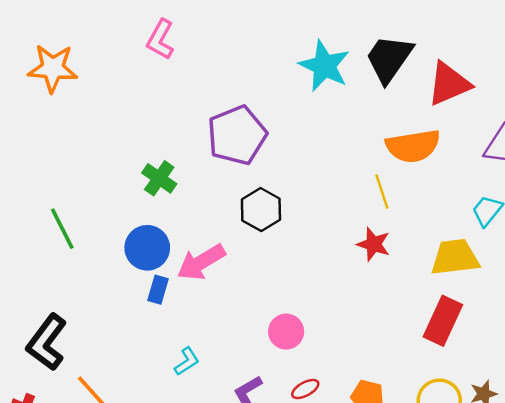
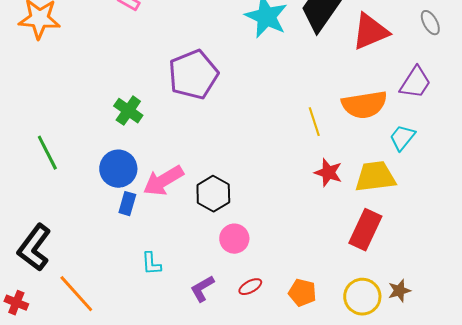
orange semicircle: (413, 146) -> (364, 105), moved
black hexagon: (261, 209) -> (213, 194), moved
red star: (373, 244) -> (328, 173), moved
cyan L-shape: (187, 361) -> (151, 264), turned 120

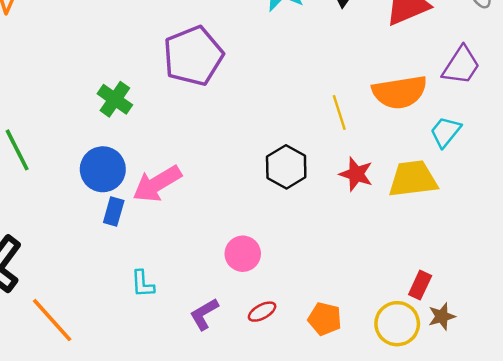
black hexagon: (213, 194) -> (286, 167), moved
red rectangle: (365, 230) -> (420, 285), moved, size x0.6

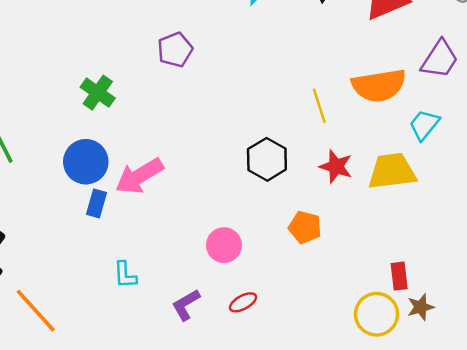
purple pentagon: (193, 56) -> (175, 50), size x0.6
red rectangle: (420, 285) -> (399, 276), turned -32
orange pentagon: (325, 319) -> (305, 227), moved

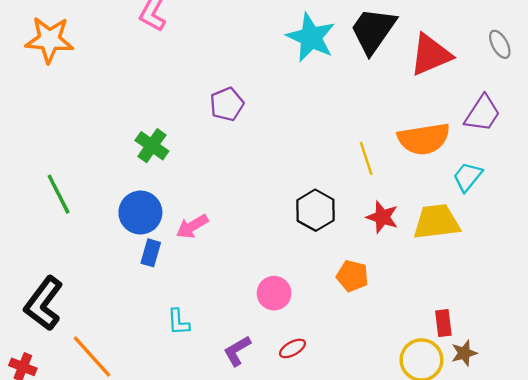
pink arrow: (139, 176) -> (192, 226), size x0.7

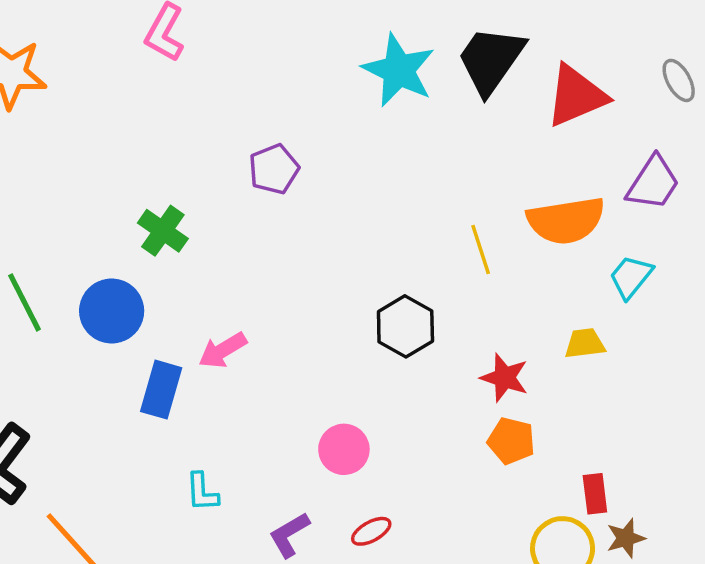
blue circle: (140, 213) -> (112, 311), moved
red star: (382, 217) -> (504, 378), moved
yellow trapezoid: (436, 222) -> (585, 343), size x0.6
blue rectangle: (151, 253) -> (161, 390), size x1.4
orange pentagon: (352, 276) -> (511, 441), moved

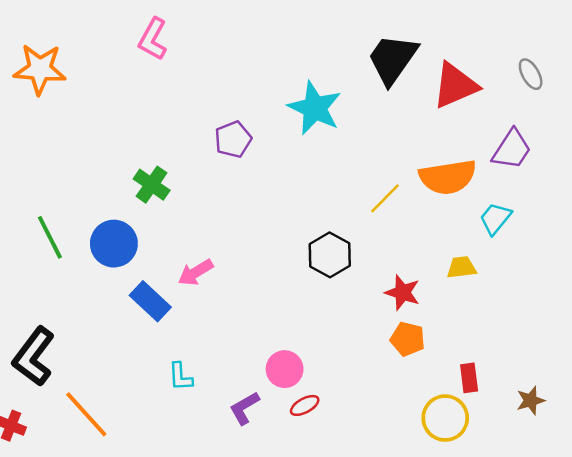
cyan star: (399, 70) -> (315, 108), moved
yellow line: (481, 250) -> (385, 198), turned 63
blue rectangle: (161, 390) -> (150, 301), turned -63
pink circle: (344, 449) -> (285, 369), moved
brown star: (626, 538) -> (531, 400), moved

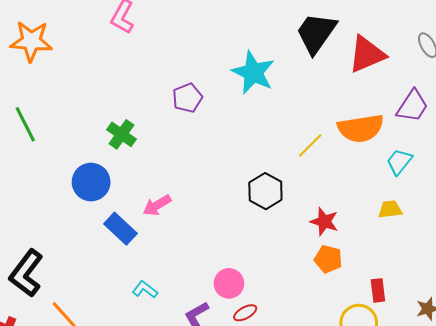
green line: (50, 237) -> (25, 124), moved
yellow trapezoid: (462, 267) -> (390, 209), moved
cyan L-shape: (180, 377) -> (145, 289), turned 130

